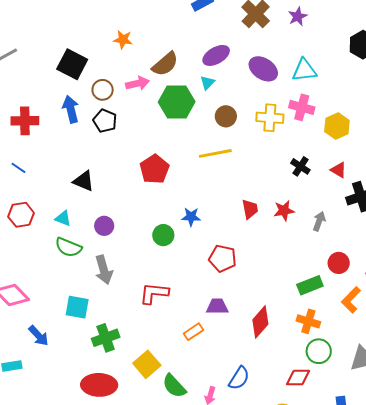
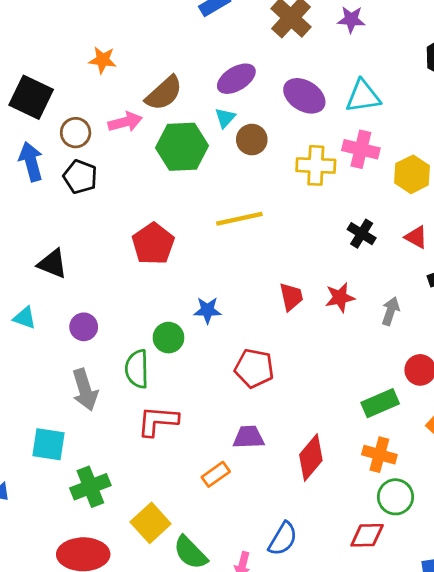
purple star: (298, 16) -> (351, 20), turned 30
brown circle: (226, 116) -> (252, 140), moved
green semicircle: (68, 247) -> (137, 369), moved, turned 68

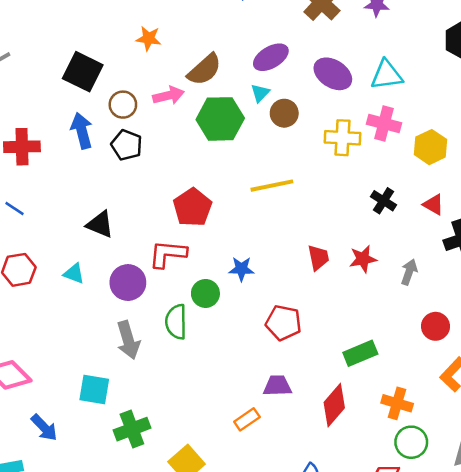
purple circle: (84, 327) -> (128, 283), size x1.4
green rectangle: (380, 403) -> (360, 353), moved
red L-shape: (158, 421) -> (168, 254), moved

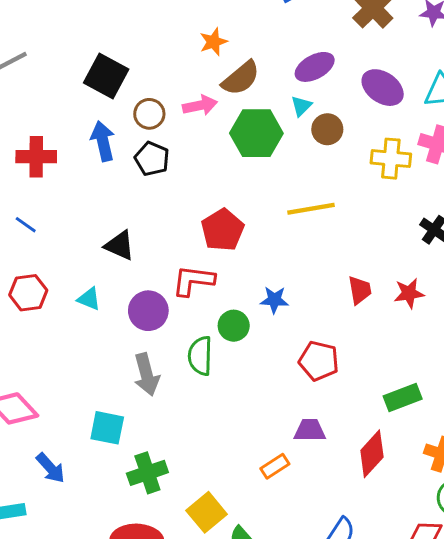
orange star: (149, 38) -> (213, 42), moved, turned -30

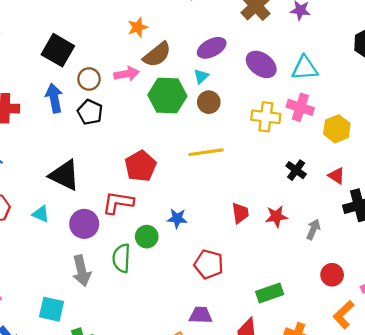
brown circle: (327, 129) -> (209, 102), moved
black triangle: (120, 245) -> (64, 175), size x1.4

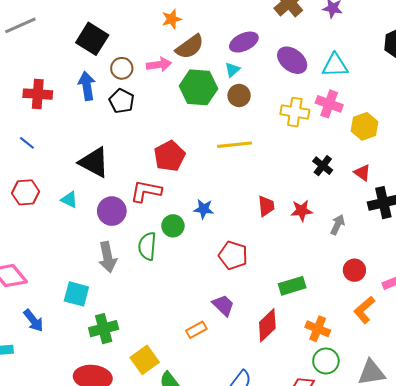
purple trapezoid: (201, 315) -> (223, 305), turned 40

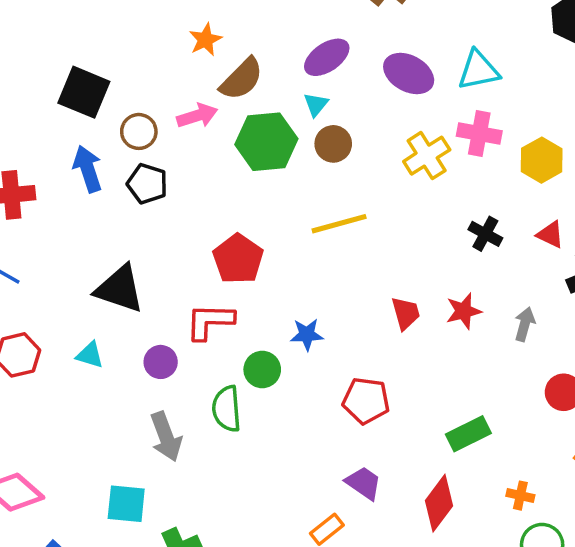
yellow cross: (295, 112) -> (427, 156), turned -32
purple circle: (112, 211) -> (161, 362), size x0.7
orange cross: (318, 329) -> (520, 496), size x0.7

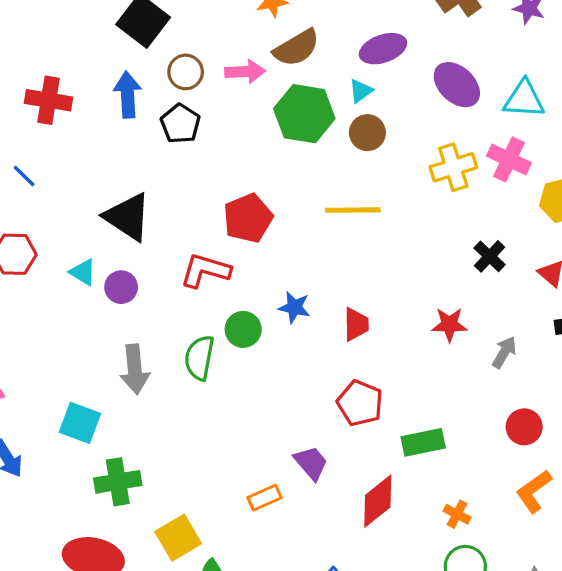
red trapezoid: (406, 313) -> (356, 324), moved
purple circle: (161, 362) -> (121, 287), moved
red pentagon: (366, 401) -> (360, 403), moved

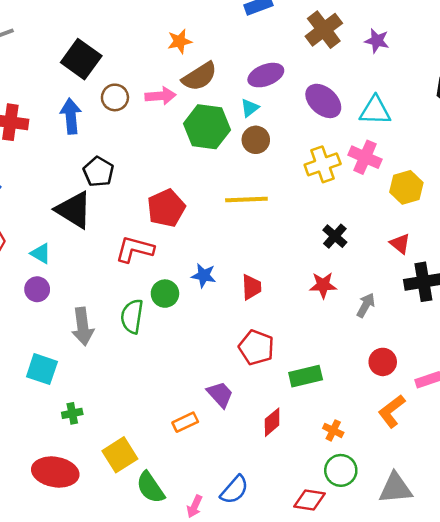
black pentagon: (180, 124) -> (98, 172), moved
black cross: (490, 256) -> (335, 236), moved
purple circle: (121, 287) -> (37, 289), moved
green cross: (118, 482) -> (72, 413), size x0.6
red diamond: (378, 501) -> (272, 422), size x0.7

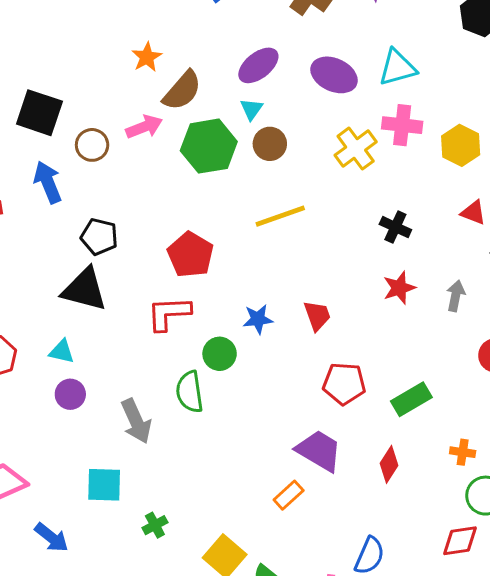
purple trapezoid: (220, 394) -> (319, 451), size x1.4

